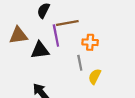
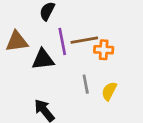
brown line: (67, 23) -> (84, 40), moved
gray line: (80, 63) -> (86, 84), moved

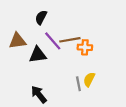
purple line: (62, 41) -> (53, 41), turned -30
gray line: (86, 84) -> (78, 84), moved

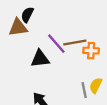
black semicircle: (41, 17) -> (27, 15), moved
brown triangle: (17, 41) -> (18, 27), moved

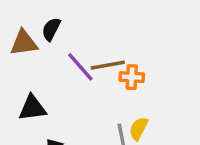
black semicircle: (27, 15) -> (51, 29), moved
black triangle: (40, 59) -> (32, 108), moved

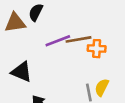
purple line: (80, 67) -> (58, 41), turned -70
black triangle: (32, 108) -> (22, 72), turned 30

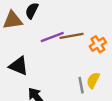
orange cross: (97, 49) -> (98, 44), moved, turned -35

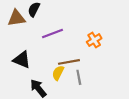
brown line: (71, 36) -> (69, 62), moved
yellow semicircle: (93, 80) -> (58, 73), moved

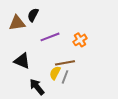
orange cross: (94, 40) -> (80, 40), moved
gray line: (79, 77) -> (65, 77), moved, turned 32

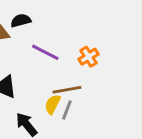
black semicircle: (33, 15) -> (21, 21), turned 48
purple line: (50, 37) -> (45, 52), turned 48

